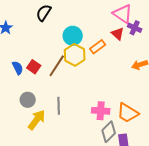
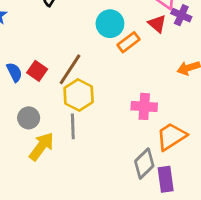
cyan circle: (73, 36) -> (110, 24), moved
yellow hexagon: (75, 55) -> (79, 95), moved
pink cross: (101, 111) -> (144, 106), moved
orange trapezoid: (128, 113) -> (171, 136), turned 115

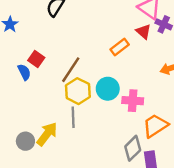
cyan circle: (110, 24) -> (108, 89), moved
red square: (37, 71) -> (36, 59), moved
gray circle: (29, 118) -> (25, 141), moved

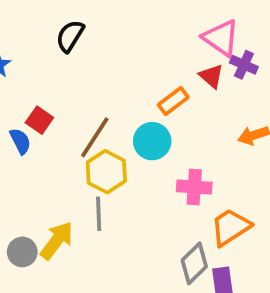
cyan circle: (108, 89) -> (152, 141), moved

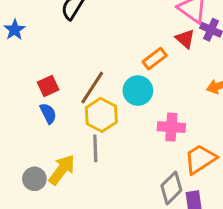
red square: (39, 120) -> (48, 86), moved, turned 30
blue semicircle: (20, 141) -> (48, 113), moved

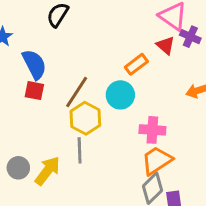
red square: (48, 86) -> (34, 91), turned 36
blue semicircle: (48, 113) -> (34, 64), moved, size x1.5
orange trapezoid: (200, 159) -> (157, 161), moved
gray circle: (34, 179) -> (18, 168), moved

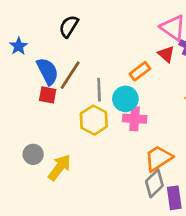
brown line: (77, 92) -> (70, 75), moved
pink cross: (152, 130) -> (135, 119), moved
gray line: (80, 150) -> (99, 90), moved
gray circle: (18, 168) -> (33, 154), moved

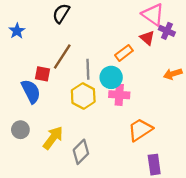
blue semicircle: (48, 71) -> (31, 91), moved
gray circle: (33, 154) -> (20, 130), moved
gray diamond: (154, 183) -> (81, 152), moved

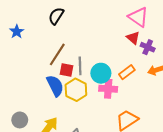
purple cross: (167, 31) -> (148, 47), moved
orange rectangle: (124, 53) -> (127, 72), moved
red square: (43, 74) -> (67, 70), moved
blue semicircle: (31, 91) -> (55, 86), moved

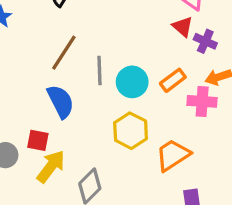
red square: (67, 70) -> (38, 140), moved
pink cross: (108, 89) -> (202, 101), moved
yellow hexagon: (76, 90) -> (131, 131), moved

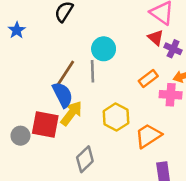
brown line: (64, 53) -> (65, 74), moved
cyan circle: (132, 82) -> (104, 49), moved
red square: (38, 140) -> (45, 125), size x1.6
yellow arrow: (51, 166) -> (71, 113), moved

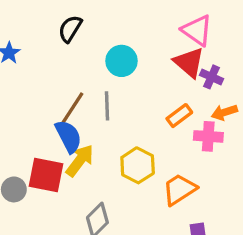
red triangle: (156, 38) -> (189, 62), size x1.5
cyan circle: (104, 49) -> (122, 61), moved

